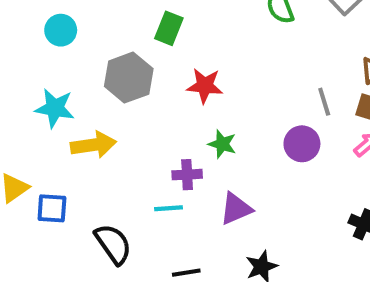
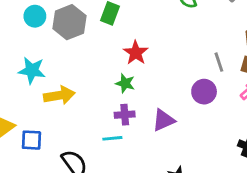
gray hexagon: (129, 78) -> (69, 22), moved
red star: (205, 86) -> (136, 53), turned 30
green star: (222, 144) -> (125, 83), moved
purple triangle: (236, 209) -> (164, 120), moved

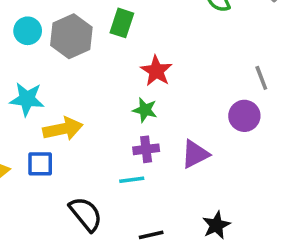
blue square: (31, 140) -> (40, 164), moved

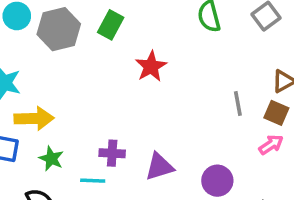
red star: (156, 71) -> (151, 66), moved
green star: (145, 110) -> (51, 159), moved
purple circle: (244, 116) -> (217, 181), moved

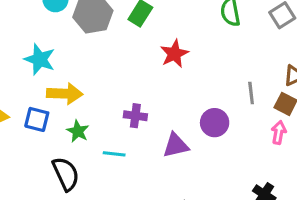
pink arrow: (271, 145) -> (279, 132), turned -50
purple cross: (112, 153) -> (135, 116), moved
purple circle: (217, 181) -> (215, 123), moved

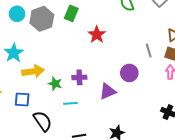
cyan star: (40, 59) -> (14, 53), turned 30
blue square: (37, 119) -> (22, 100), moved
green star: (78, 131) -> (55, 84), moved

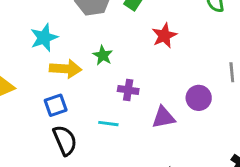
green star: (55, 84) -> (103, 55), moved
blue square: (22, 100) -> (56, 105), moved, turned -35

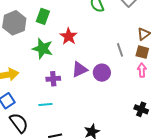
green star: (103, 55) -> (43, 49), moved, size x1.5
purple triangle: (163, 117) -> (80, 69), moved

